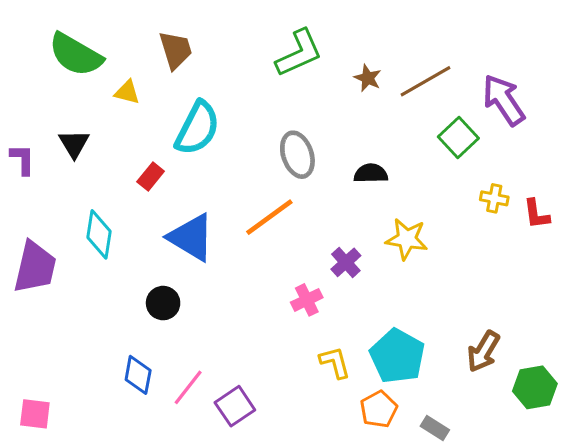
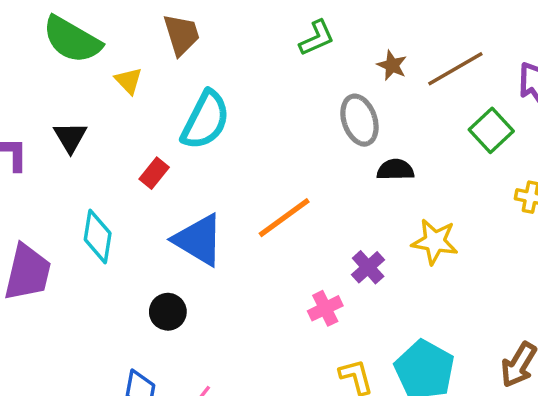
green L-shape: (299, 53) -> (317, 38), size x0.7
yellow triangle: (127, 92) -> (128, 81), turned 32
gray ellipse: (297, 155) -> (359, 120), moved

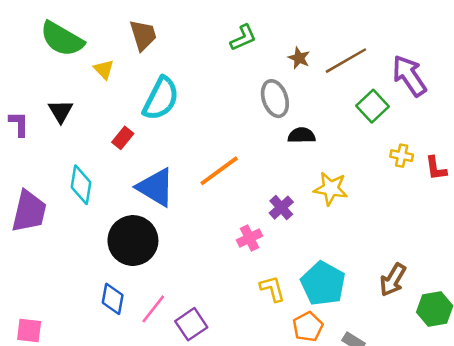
black circle: (168, 312) -> (133, 241), size x1.8

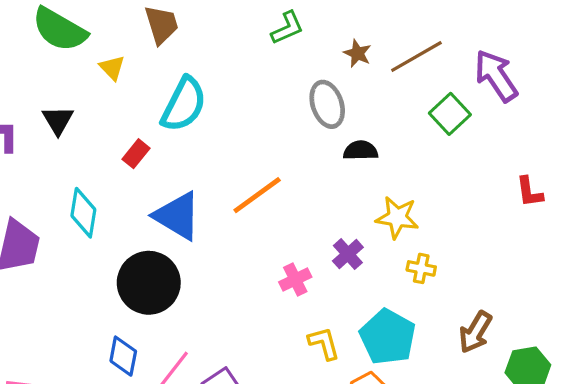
yellow cross: (402, 156) -> (421, 268), moved
purple cross: (281, 208) -> (348, 254), moved

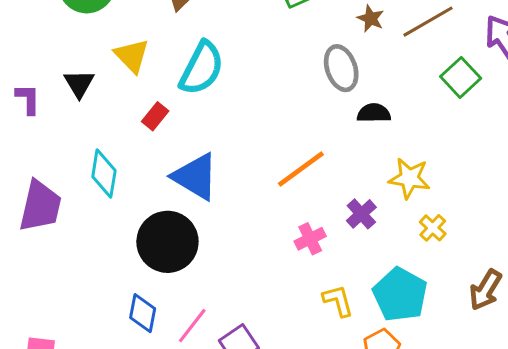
yellow triangle: (112, 68) -> (132, 56), moved, size x1.4
orange line: (257, 195) -> (301, 169), moved
yellow cross: (421, 268) -> (433, 228), turned 32

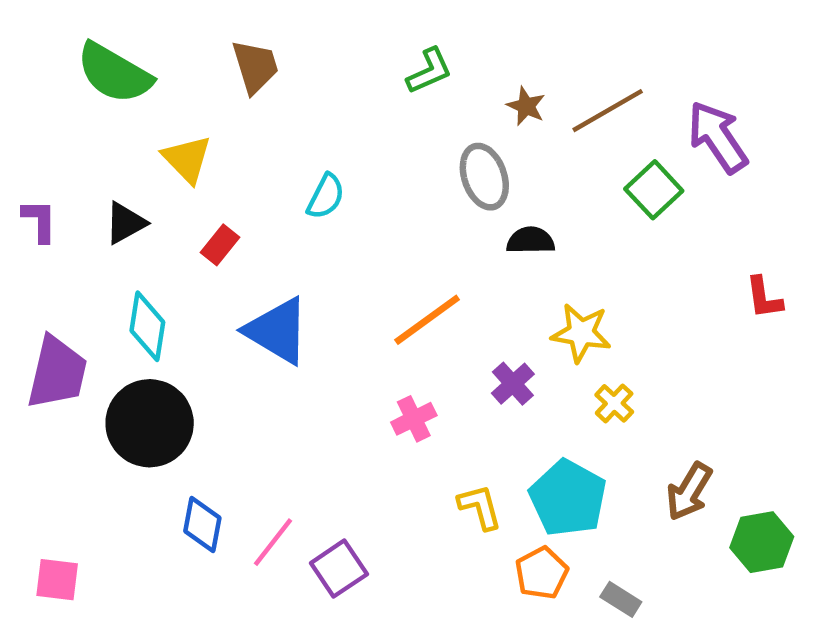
cyan semicircle: (202, 68) -> (326, 196), moved, size x0.6
black triangle: (79, 84) -> (125, 223), moved, turned 32
pink cross: (310, 239) -> (414, 419), moved
black circle: (167, 242) -> (150, 423), moved

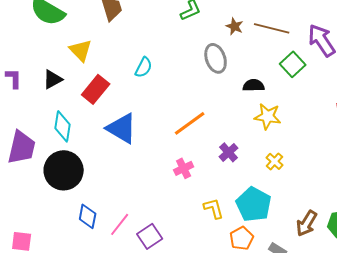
brown line: (608, 111) -> (272, 28), turned 44
black semicircle: (531, 240) -> (254, 85), moved
red rectangle: (220, 245) -> (96, 89), size x1.6
yellow star: (581, 333) -> (268, 116), moved
brown arrow: (689, 492) -> (307, 223), moved

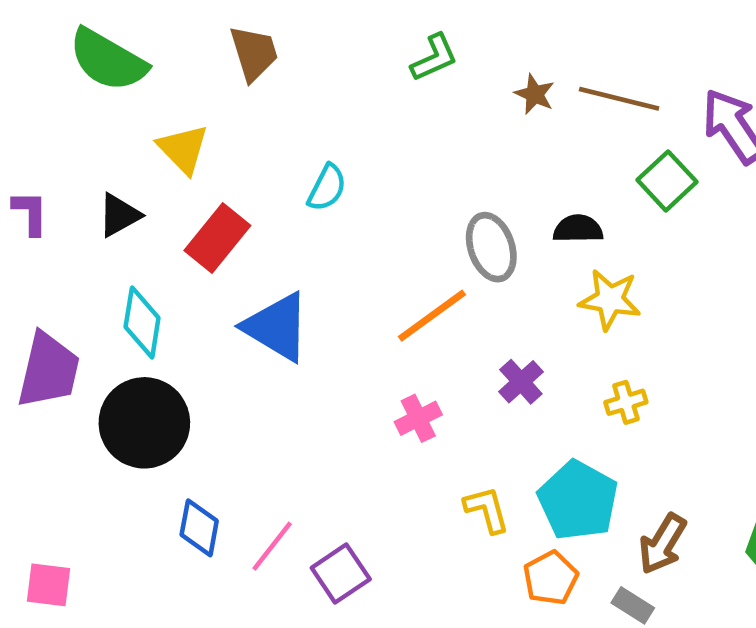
gray ellipse: (216, 58) -> (491, 247), moved
yellow cross: (275, 161) -> (626, 402), turned 30
brown arrow: (307, 223) -> (662, 544), moved

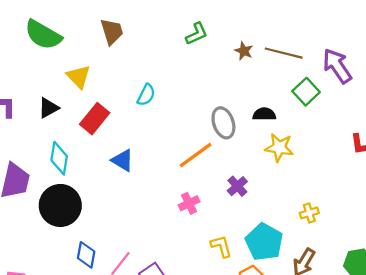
blue triangle: (277, 327) -> (123, 160), size x0.7
yellow cross: (626, 402) -> (309, 213), moved

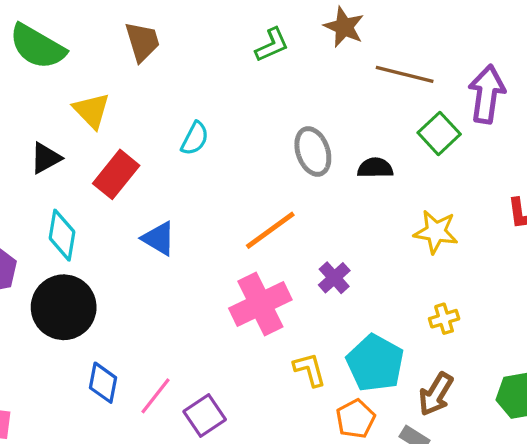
brown star: (244, 51) -> (344, 27), moved, size x1.4
purple arrow: (337, 66) -> (487, 94), turned 42
gray ellipse: (223, 123) -> (313, 151), moved
yellow star: (279, 148) -> (436, 232), moved
pink cross: (189, 203) -> (260, 304), size x1.8

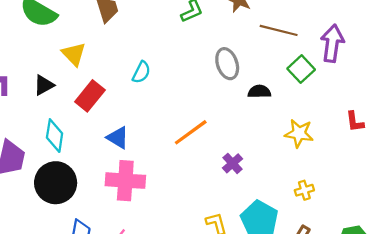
gray ellipse: (313, 151) -> (227, 64), moved
pink cross: (260, 304) -> (125, 181), moved, turned 30

